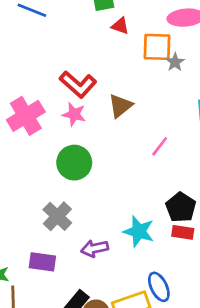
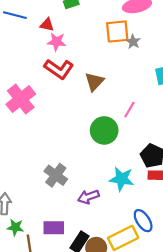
red triangle: (120, 26) -> (47, 25), moved
pink star: (74, 114) -> (57, 42), moved
green circle: (74, 163) -> (104, 130), moved
purple rectangle: (42, 262) -> (54, 228), moved

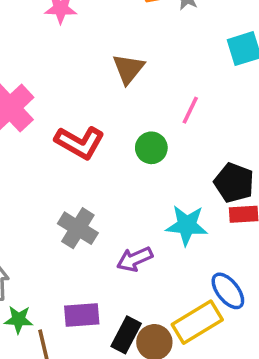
red L-shape: (59, 69) -> (80, 142), moved
green circle: (104, 130) -> (151, 148), size x0.7

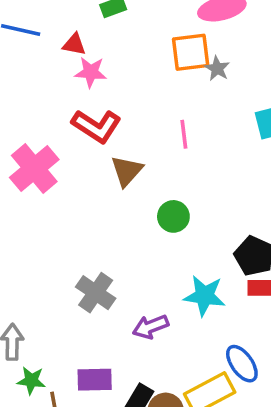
brown triangle: (128, 69) -> (127, 171), moved
pink line: (190, 110) -> (184, 134), moved, turned -36
red L-shape: (80, 142) -> (96, 126), moved

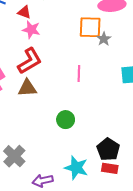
red L-shape: (96, 126) -> (30, 61), turned -72
brown triangle: (127, 171) -> (27, 88), moved, turned 36

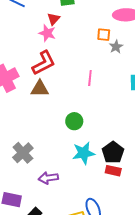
red triangle: (24, 12) -> (53, 19), moved, turned 48
orange square: (90, 27) -> (104, 35), size x0.6
cyan star: (76, 168) -> (84, 153), moved, turned -30

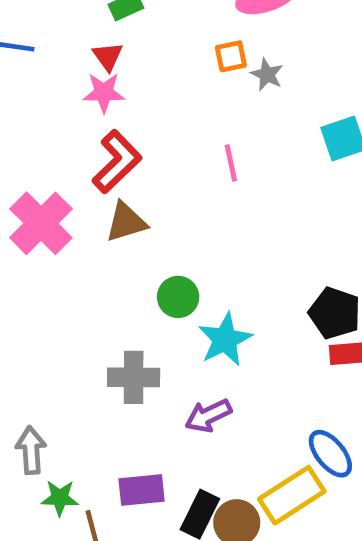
green circle: (74, 121) -> (178, 297), moved
gray cross: (23, 153) -> (134, 377), turned -30
cyan star: (84, 153) -> (225, 339), moved

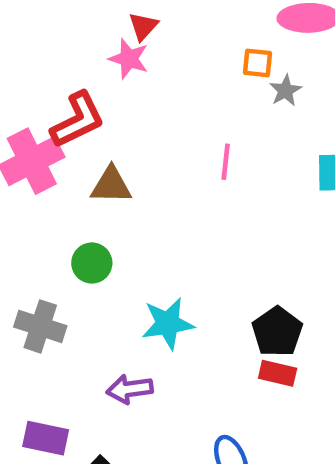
red L-shape: (117, 162) -> (78, 120), moved
green circle: (178, 297) -> (92, 263), moved
gray cross: (134, 377) -> (40, 326), moved

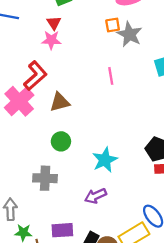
gray star: (285, 90) -> (129, 34), size x1.6

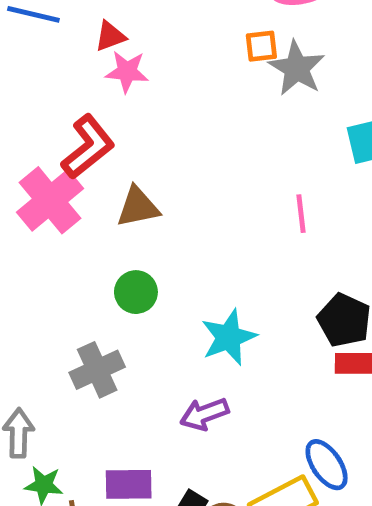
red triangle: (54, 23) -> (110, 36), moved, turned 40
pink line: (111, 76) -> (301, 214), moved
gray cross: (45, 178) -> (97, 370), turned -30

